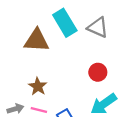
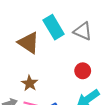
brown triangle: (37, 40) -> (29, 43), turned 30

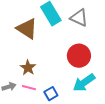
red circle: (83, 71) -> (79, 56), size x1.5

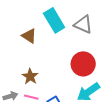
brown triangle: (27, 29) -> (29, 36), size x0.7

